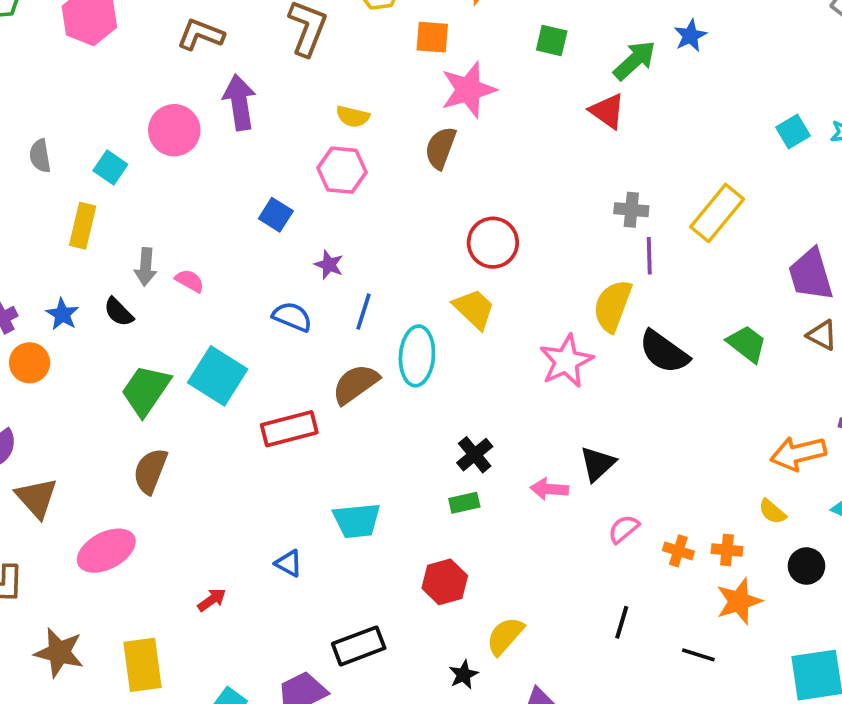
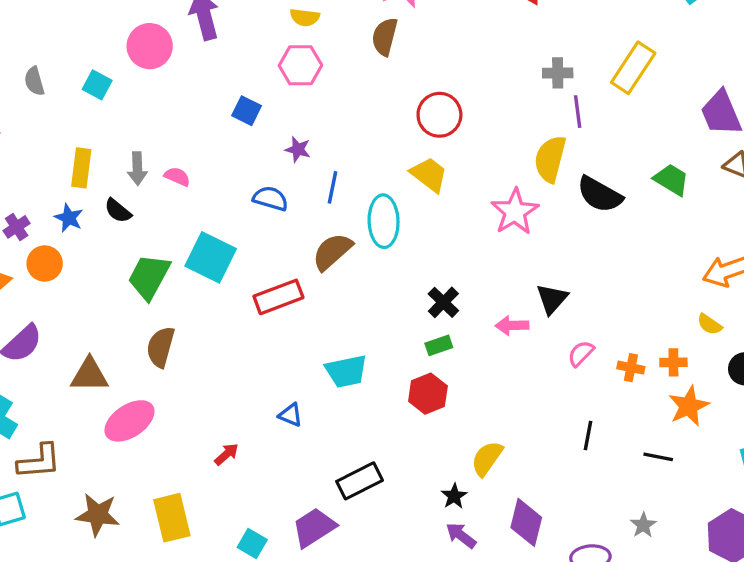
yellow rectangle: (83, 226) -> (81, 168), moved
brown triangle: (37, 498) -> (89, 375), moved, turned -42
red hexagon: (445, 582) -> (428, 394), moved

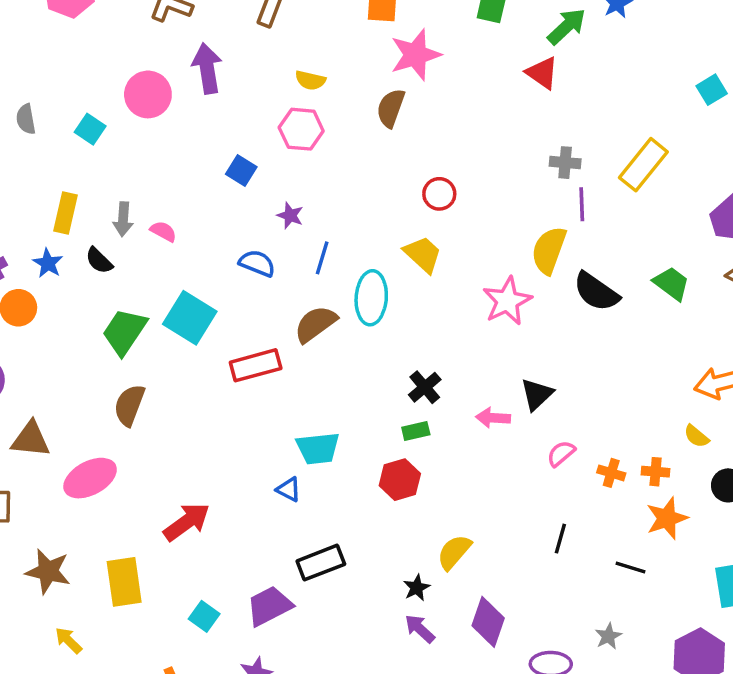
red circle: (439, 115) -> (439, 194), size x0.7
brown triangle: (89, 375) -> (31, 439), moved
blue triangle: (291, 415) -> (289, 489), moved
red arrow: (227, 454) -> (187, 522), size x1.8

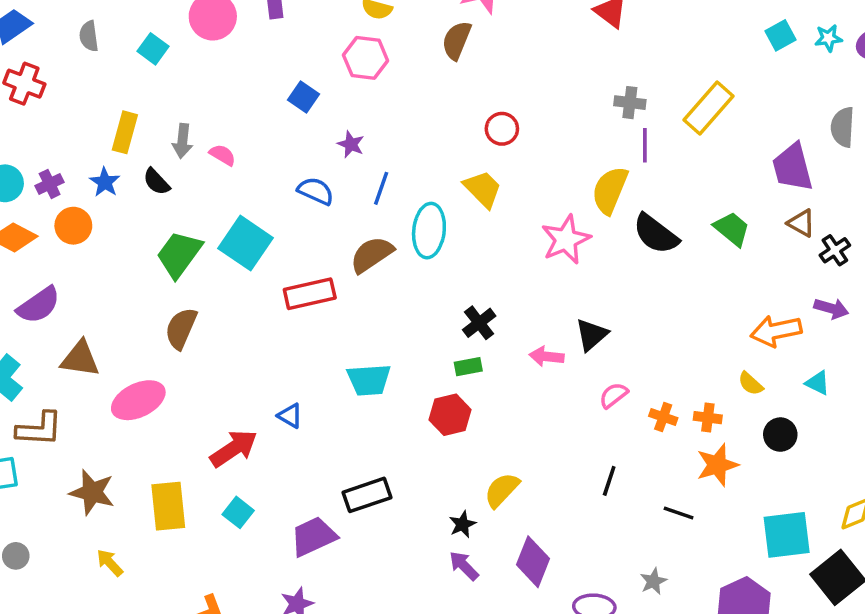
blue triangle: (289, 489) -> (290, 416), moved
cyan square: (204, 616) -> (238, 512), moved

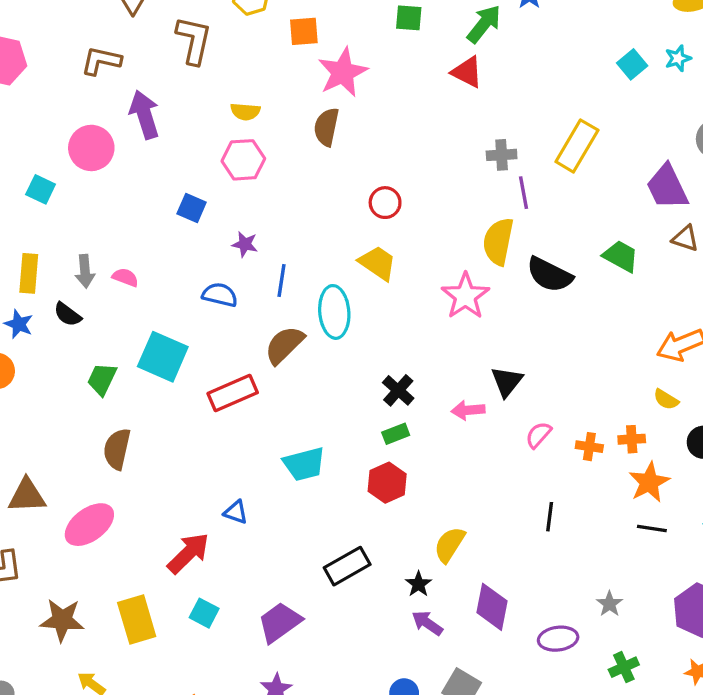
green trapezoid: (179, 254) -> (102, 379), size x0.7
black rectangle: (367, 495) -> (347, 566), moved
black line: (679, 513) -> (652, 528), moved

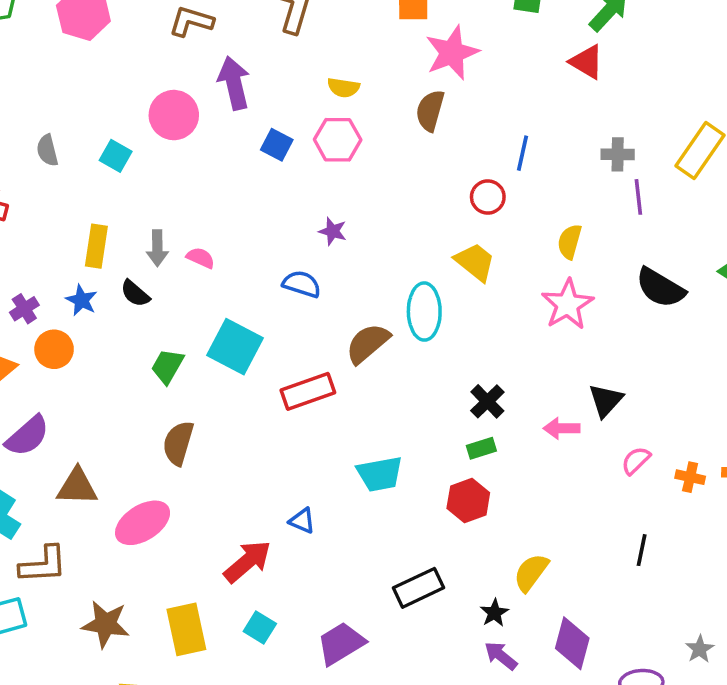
blue square: (192, 208) -> (277, 145), moved
yellow semicircle: (498, 241) -> (570, 242), moved, size x0.7
blue line: (281, 281) -> (523, 153), moved

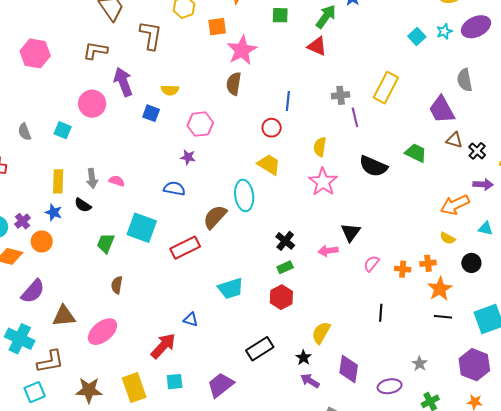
yellow semicircle: (343, 88) -> (170, 90), moved
pink hexagon: (338, 140) -> (200, 124), moved
brown semicircle: (178, 443) -> (117, 285), size x0.7
cyan square: (260, 628) -> (175, 382), turned -30

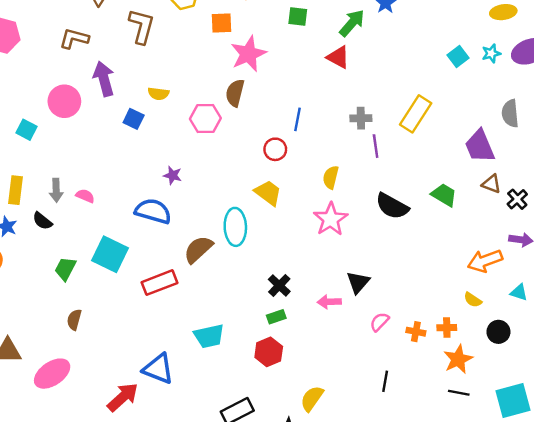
pink hexagon: (200, 124) -> (205, 118), moved
blue semicircle: (174, 189) -> (153, 211), size x1.4
blue triangle: (191, 320) -> (158, 369), size x1.8

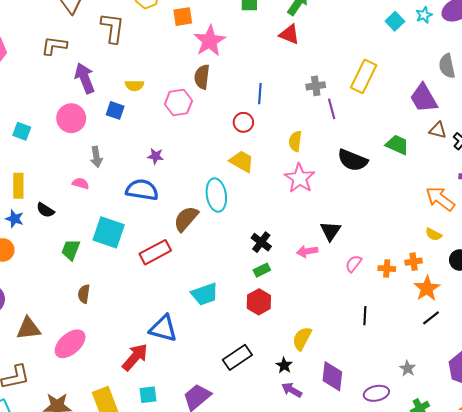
pink circle: (64, 101) -> (71, 118), moved
gray arrow: (56, 190) -> (96, 157), moved
orange arrow: (485, 261) -> (440, 199), turned 64
black line: (459, 393) -> (431, 318), turned -42

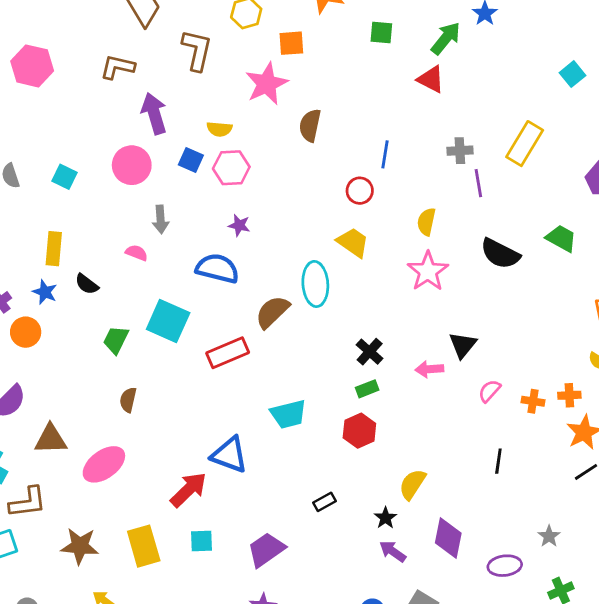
pink star: (210, 41) -> (267, 84), moved
pink hexagon: (178, 103) -> (231, 168), moved
black rectangle: (237, 357) -> (324, 502), size x0.6

